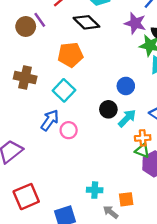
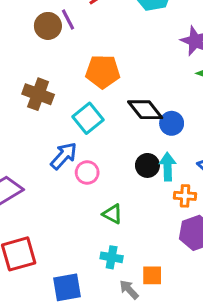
black diamond: (86, 22) -> (145, 110), moved
black circle: (108, 109) -> (147, 165), moved
cyan arrow: (127, 118) -> (168, 167), turned -54
green triangle: (142, 151) -> (112, 214), moved

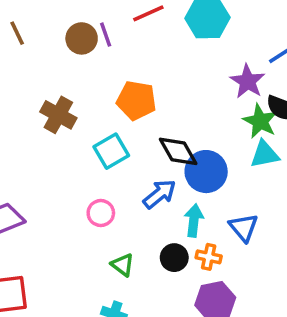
blue circle: (172, 123) -> (206, 172), size x1.5
blue arrow: (64, 156) -> (160, 194), moved
black circle: (147, 165) -> (174, 258), moved

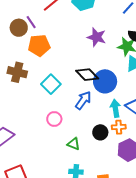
purple star: (248, 81) -> (97, 37), moved
orange pentagon: (136, 100) -> (39, 45), moved
cyan arrow: (194, 220) -> (115, 108), moved

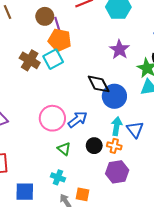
purple line: (31, 22) -> (57, 24), moved
cyan square: (51, 84) -> (53, 59), moved
blue arrow: (83, 100) -> (78, 119), moved
pink circle: (54, 119) -> (52, 118), size x1.6

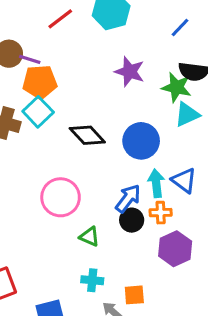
purple line: (57, 24) -> (30, 59), turned -40
black diamond: (99, 84) -> (87, 135), moved
blue arrow: (78, 119) -> (128, 199), moved

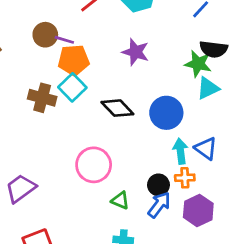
purple star: (130, 72) -> (135, 52), moved
blue arrow: (128, 199) -> (159, 205), moved

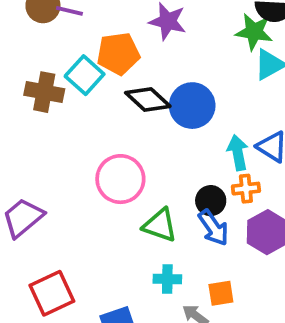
orange pentagon: (74, 60) -> (118, 54), moved
blue circle: (166, 113) -> (192, 106), moved
green triangle: (120, 200) -> (160, 225), size x1.4
blue arrow: (159, 205) -> (213, 228), turned 112

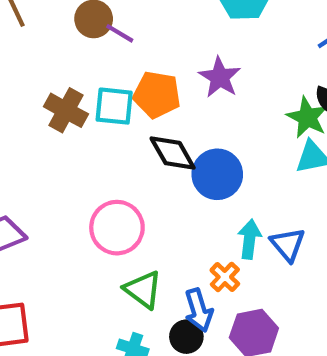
cyan square: (85, 75) -> (114, 106), turned 36
orange cross: (246, 189) -> (225, 277), moved, turned 32
black circle: (211, 201) -> (186, 337), moved

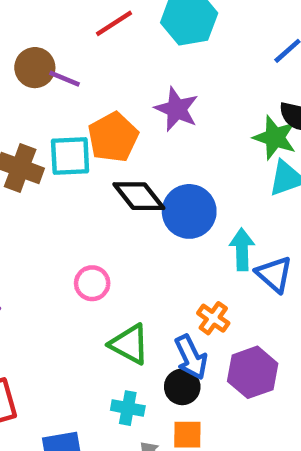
orange pentagon: (157, 95) -> (113, 137), turned -30
pink circle: (117, 228) -> (92, 283), size x0.6
cyan arrow: (249, 239) -> (242, 249), moved

